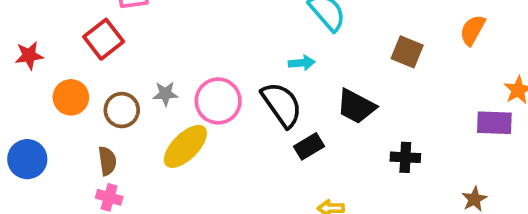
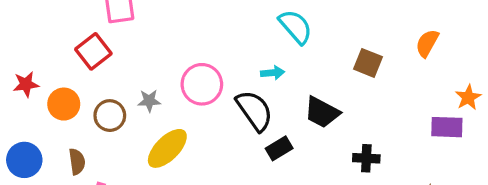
red star: (29, 56) -> (26, 84), moved
pink circle: (218, 101) -> (202, 84), moved
brown semicircle: (107, 161) -> (77, 162), moved

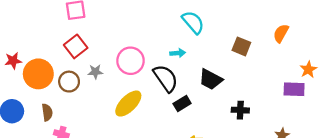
red square: (93, 51) -> (76, 46), moved
orange circle: (64, 104) -> (38, 74), size x1.4
yellow ellipse: (167, 148) -> (128, 104), moved

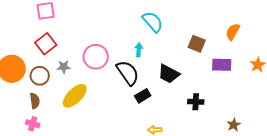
cyan arrow: (178, 53) -> (139, 50), turned -80
purple rectangle: (294, 89) -> (222, 65), moved
yellow ellipse: (128, 104) -> (75, 96), moved
brown semicircle: (47, 112) -> (35, 101), moved

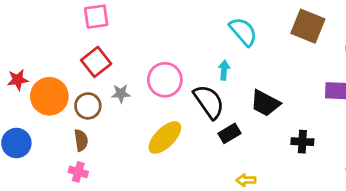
brown square: (197, 44) -> (308, 26), moved, size x1.4
yellow ellipse: (75, 96) -> (165, 138), moved

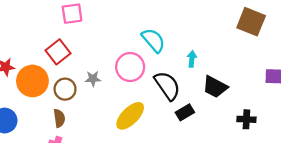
cyan semicircle: (243, 32) -> (153, 40), moved
red square: (96, 62) -> (58, 52), moved
cyan arrow: (224, 70) -> (192, 59), moved

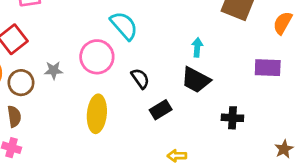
cyan arrow: (192, 59) -> (197, 47), moved
black semicircle: (167, 86) -> (140, 79), size x0.6
yellow ellipse: (130, 116) -> (97, 114), turned -40

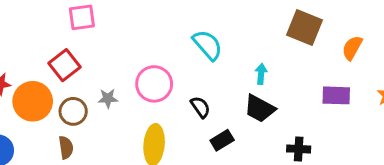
cyan semicircle: (124, 26) -> (208, 45), moved

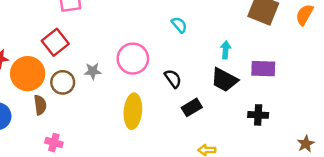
cyan semicircle: (208, 45) -> (179, 25), size x0.6
orange semicircle: (352, 48) -> (304, 15), moved
purple rectangle: (336, 95) -> (263, 69), moved
brown semicircle: (66, 148) -> (40, 105), moved

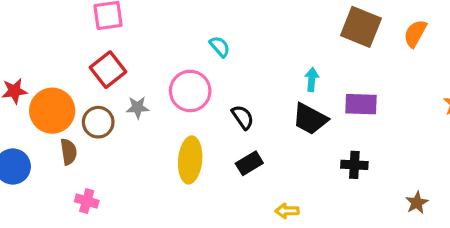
cyan semicircle: (179, 25) -> (220, 47), moved
red square: (55, 42) -> (108, 70), moved
black rectangle: (192, 107) -> (249, 163), moved

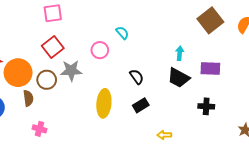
brown square: (361, 27) -> (210, 20), turned 30
pink circle: (190, 91) -> (100, 50), moved, size x0.7
gray star: (138, 107) -> (71, 71), size x1.5

